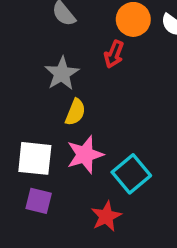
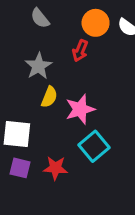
pink star: (85, 155) -> (80, 109), moved
red star: (106, 216) -> (55, 168), moved, turned 30

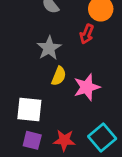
cyan square: (94, 146) -> (102, 138), moved

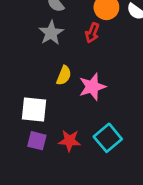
gray star: (49, 48) -> (51, 33), moved

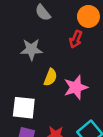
gray star: (51, 33) -> (31, 49), moved, turned 30

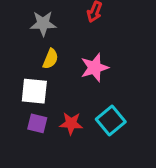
yellow semicircle: (50, 77) -> (50, 59), moved

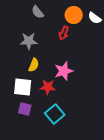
cyan square: (111, 120) -> (55, 114), moved
red star: (71, 123) -> (48, 87), moved

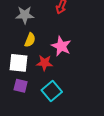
pink star: (64, 71) -> (61, 46), turned -30

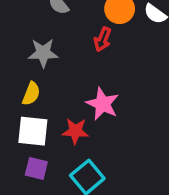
yellow semicircle: (30, 40) -> (31, 94), moved

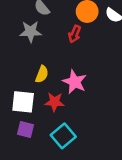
gray star: (43, 53) -> (31, 32), moved
yellow semicircle: (31, 94) -> (42, 74), moved

